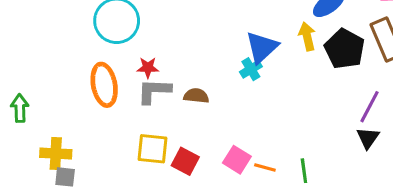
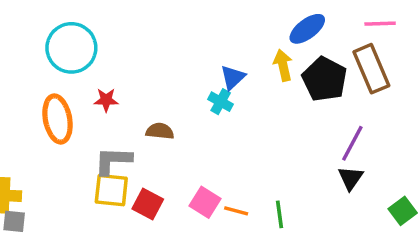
blue triangle: (262, 47) -> (233, 77), size x0.7
cyan cross: (251, 69) -> (221, 102), turned -30
gray L-shape: (154, 91) -> (113, 161), moved

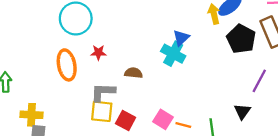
yellow arrow: (283, 65) -> (214, 14), moved
cyan cross: (221, 102) -> (173, 54), size x1.5
black triangle: (351, 178) -> (242, 111), moved

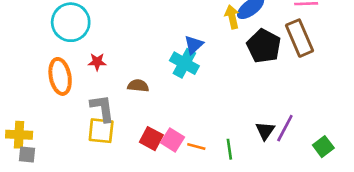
purple line: (259, 81) -> (285, 128), moved
gray L-shape: (103, 92) -> (102, 108), turned 80
red square: (126, 120) -> (151, 139), moved

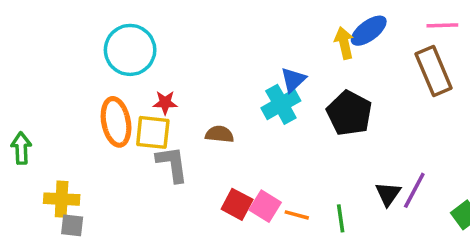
black pentagon: (264, 46) -> (349, 113), moved
cyan cross: (184, 63) -> (281, 104), turned 32
yellow square: (101, 131) -> (153, 132), moved

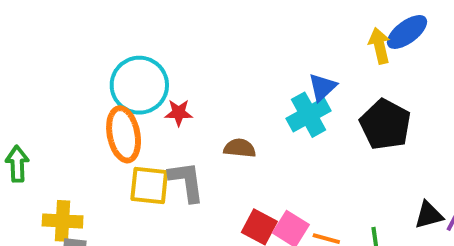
cyan circle: (130, 50) -> (139, 85), moved
yellow square: (153, 132) -> (149, 186), moved
black triangle: (388, 194) -> (429, 215), turned 40

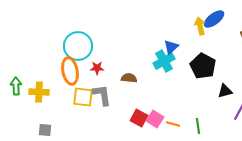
red star: (179, 113) -> (97, 68), moved
black triangle: (429, 215) -> (225, 91), moved
yellow cross: (63, 221) -> (39, 92), moved

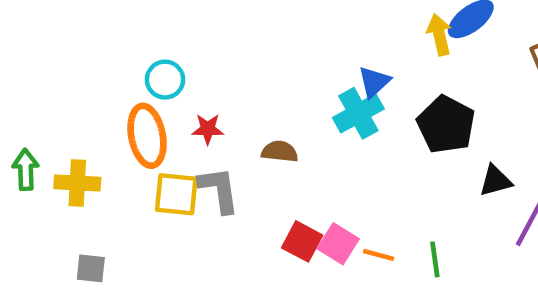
cyan circle: (78, 46) -> (165, 80), size x0.6

